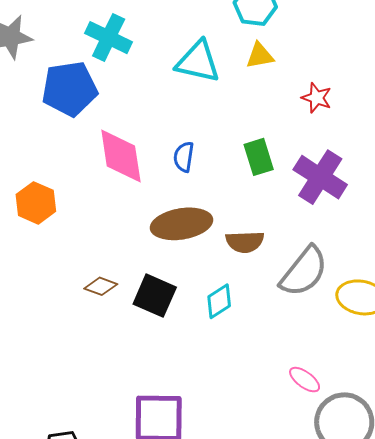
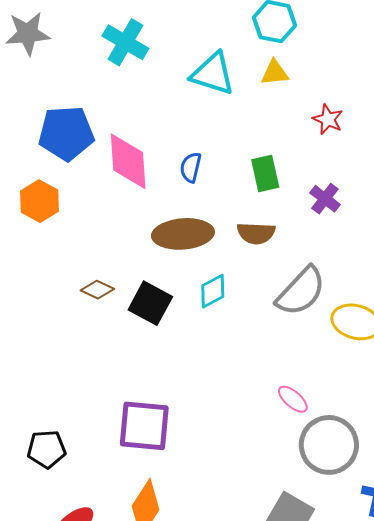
blue pentagon: (70, 89) -> (66, 133), moved
purple cross: (320, 177) -> (325, 199), size x0.6
brown semicircle: (245, 242) -> (256, 233), moved
cyan diamond: (219, 301) -> (213, 291), moved

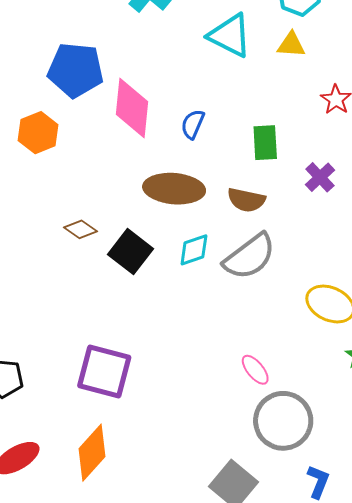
gray semicircle: (301, 291) -> (250, 257), moved

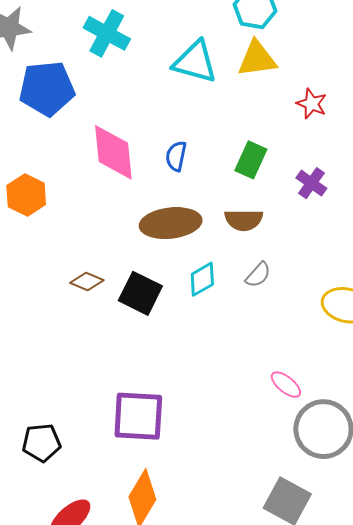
yellow triangle: (291, 45) -> (257, 59), size x1.4
blue pentagon: (76, 70) -> (47, 88), moved
green rectangle: (265, 143) -> (251, 160), turned 39
gray semicircle: (250, 257) -> (258, 275), size x0.5

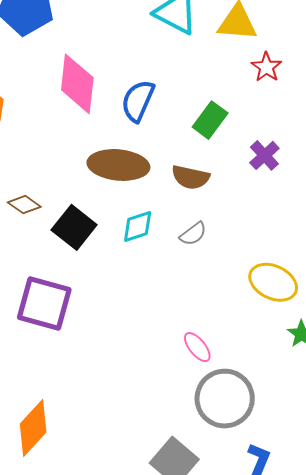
red star: (312, 104) -> (266, 67), moved
blue semicircle: (176, 156) -> (138, 101), size x1.4
purple square: (138, 416) -> (44, 303), moved

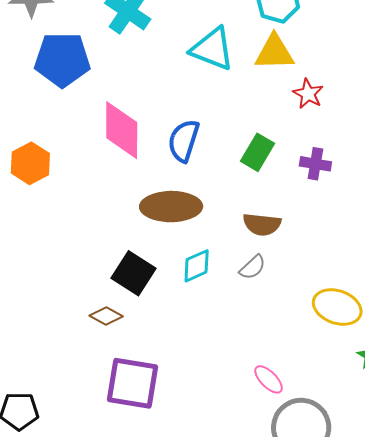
purple cross: (264, 155) -> (315, 164), moved, turned -32
brown semicircle: (190, 177) -> (262, 224), moved
brown diamond: (24, 205) -> (106, 316), moved
purple square: (44, 303) -> (133, 383), moved

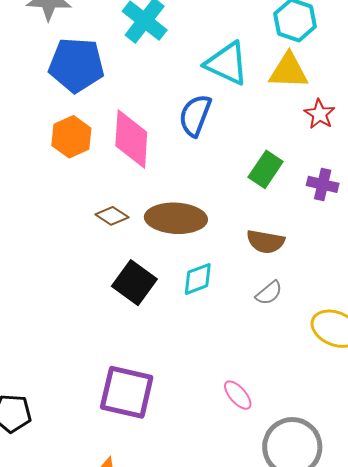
blue semicircle: (184, 141) -> (195, 115), moved
orange hexagon: (30, 163) -> (71, 137), moved
gray semicircle: (253, 267) -> (269, 293), moved
brown diamond: (106, 316) -> (112, 216), moved
pink ellipse: (269, 379) -> (238, 395), moved

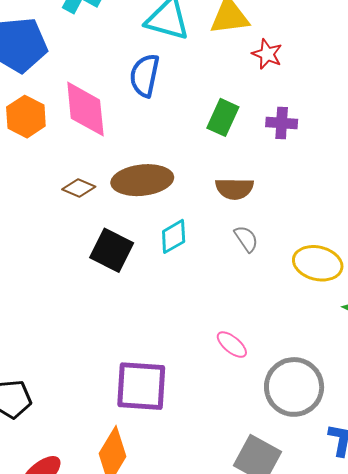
gray semicircle: (269, 293) -> (246, 239), turned -76
purple square: (127, 392) -> (141, 386), moved

